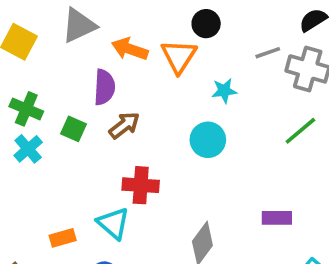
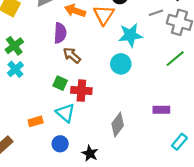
cyan star: (224, 91) -> (130, 35), size x1.6
green cross: (26, 109) -> (14, 46), turned 30
brown arrow: (124, 125) -> (72, 55), turned -102
green square: (73, 129) -> (60, 83), moved

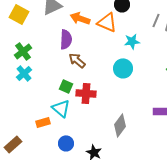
gray line: (156, 13) -> (156, 20), turned -48
orange triangle: (104, 15) -> (107, 22), turned -40
cyan star: (130, 35) -> (132, 41), size x0.7
cyan triangle: (65, 113) -> (61, 108), moved

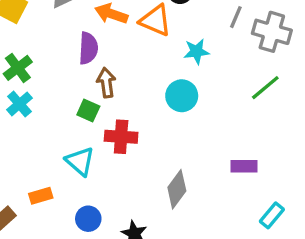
brown arrow: (77, 60) -> (106, 83), turned 42
green square: (66, 86) -> (88, 111), moved
orange rectangle: (43, 122) -> (41, 196), moved

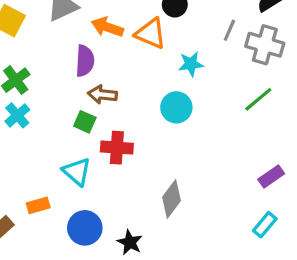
brown arrow: (106, 83) -> (102, 95), turned -76
purple rectangle: (244, 166) -> (271, 176), moved, turned -35
blue circle: (88, 219) -> (85, 228), size x1.4

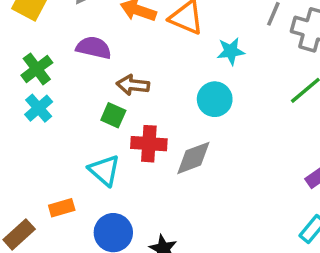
purple semicircle: (85, 61) -> (94, 48), moved, turned -80
gray diamond: (172, 199) -> (193, 158), moved, turned 33

